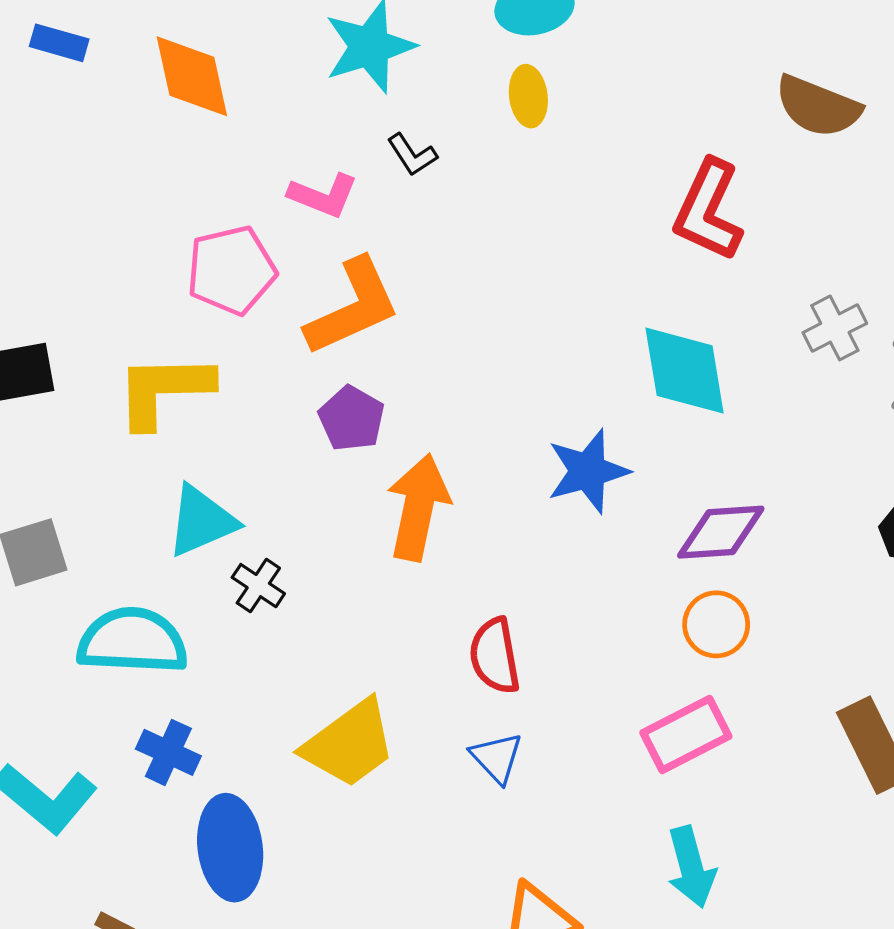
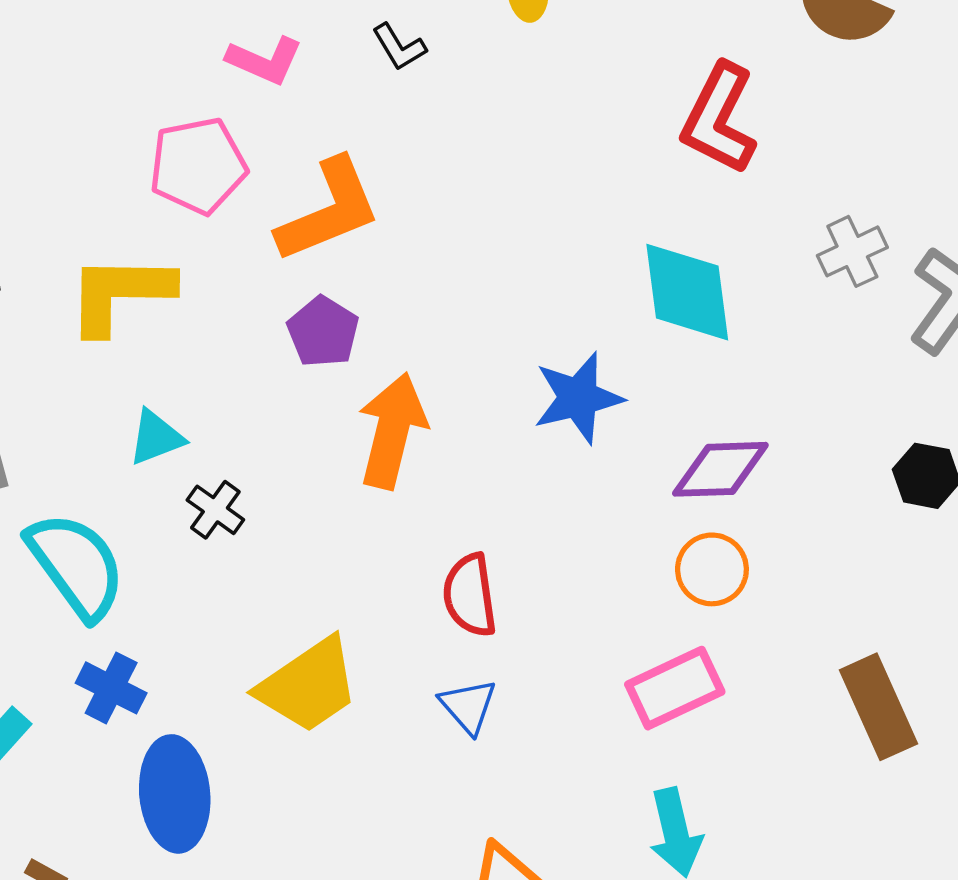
pink L-shape: (323, 196) -> (265, 60), moved
cyan triangle: (201, 521) -> (156, 437), size x0.7
cyan semicircle: (132, 641) -> (76, 565), turned 49

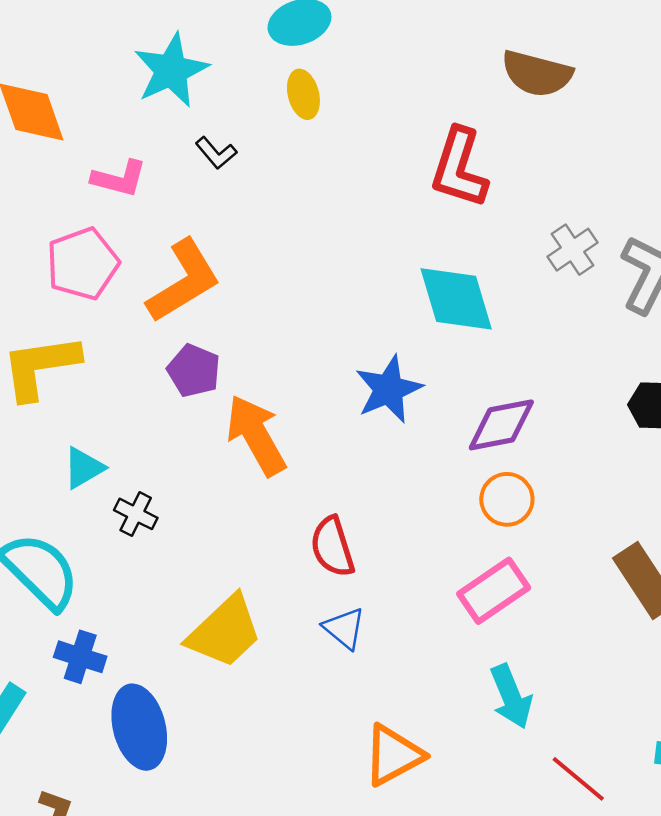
orange arrow: (392, 431) -> (256, 435), turned -34

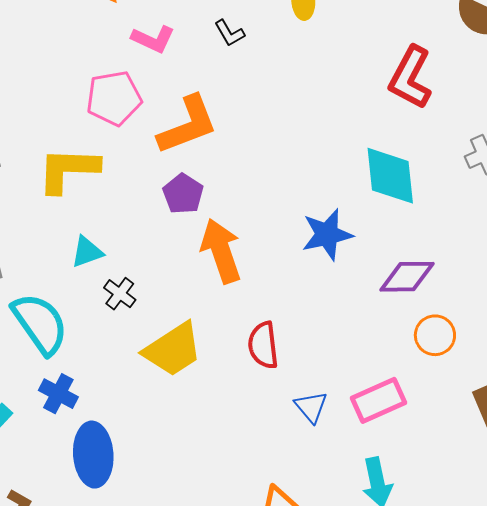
orange circle: (507, 499) -> (435, 335), moved
blue triangle: (344, 628) -> (311, 407), moved
yellow trapezoid: (225, 632) -> (173, 350), moved

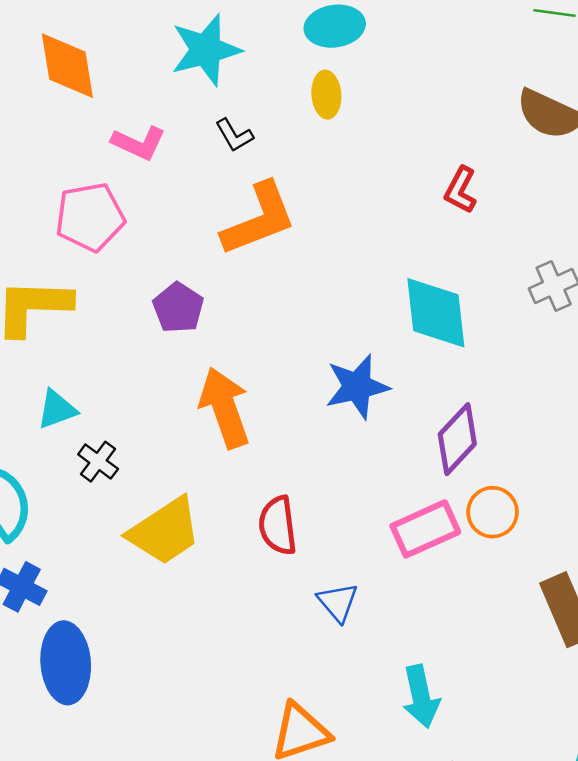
red L-shape: (410, 78) -> (461, 190), size x0.6
orange L-shape: (188, 125) -> (259, 219), moved
purple pentagon: (183, 194) -> (178, 308), moved
purple diamond: (407, 277) -> (457, 439), turned -46
pink rectangle: (378, 400) -> (425, 529), moved

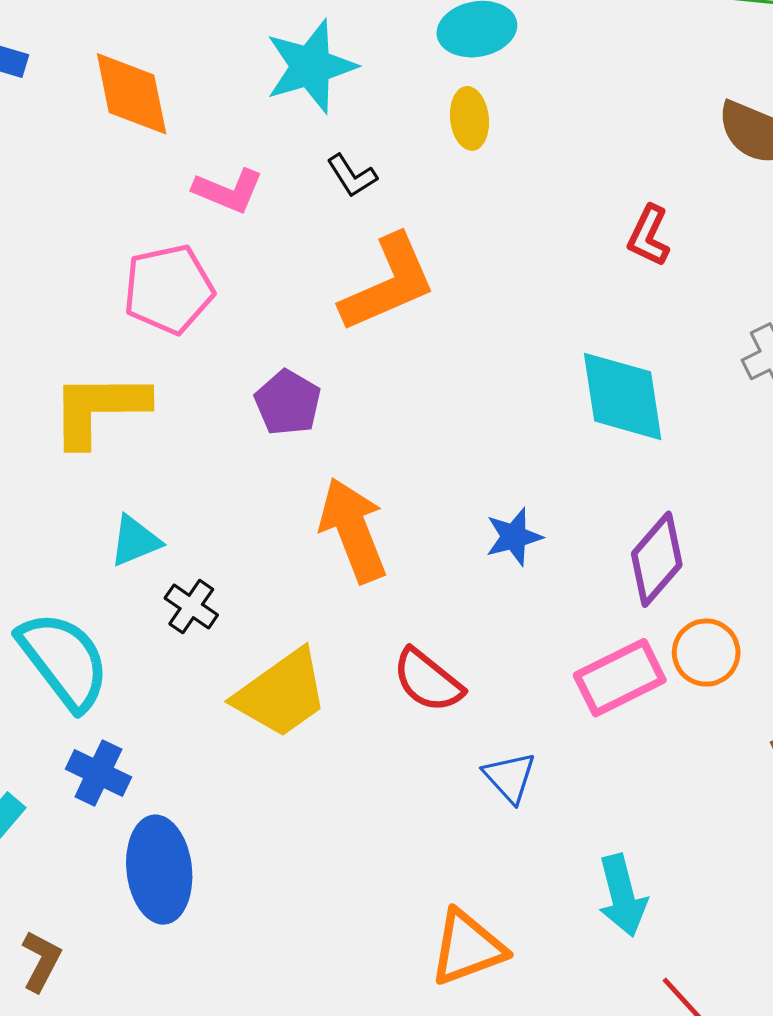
blue star: (357, 387) -> (514, 537), moved, size x0.7
red semicircle: (278, 525) -> (428, 681), turned -42

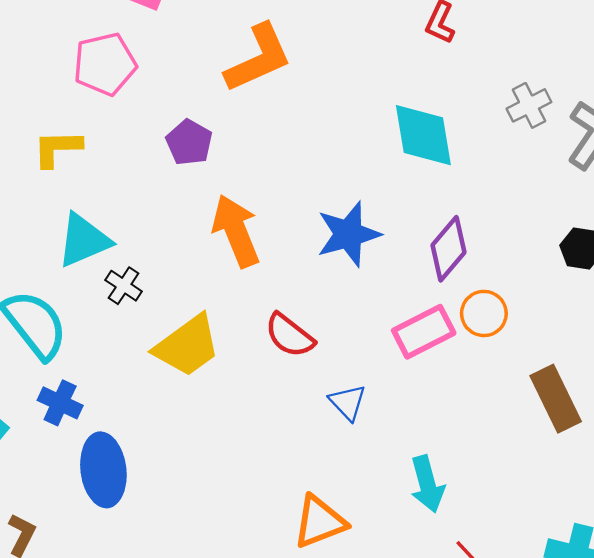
yellow L-shape: (99, 409) -> (57, 148), size x0.7
blue star: (514, 537) -> (348, 234), size x1.6
cyan triangle: (135, 541) -> (84, 240), size x1.5

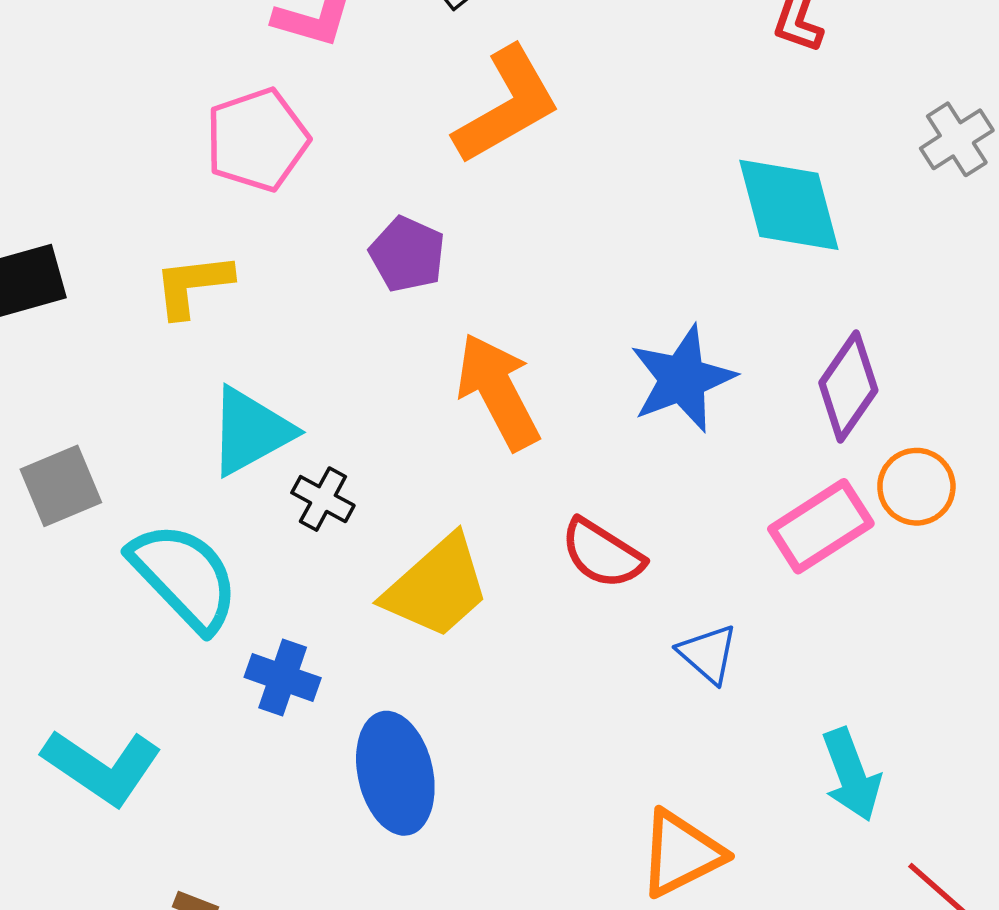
blue cross: (60, 403) -> (283, 678), moved
blue ellipse: (103, 470) -> (395, 773), moved

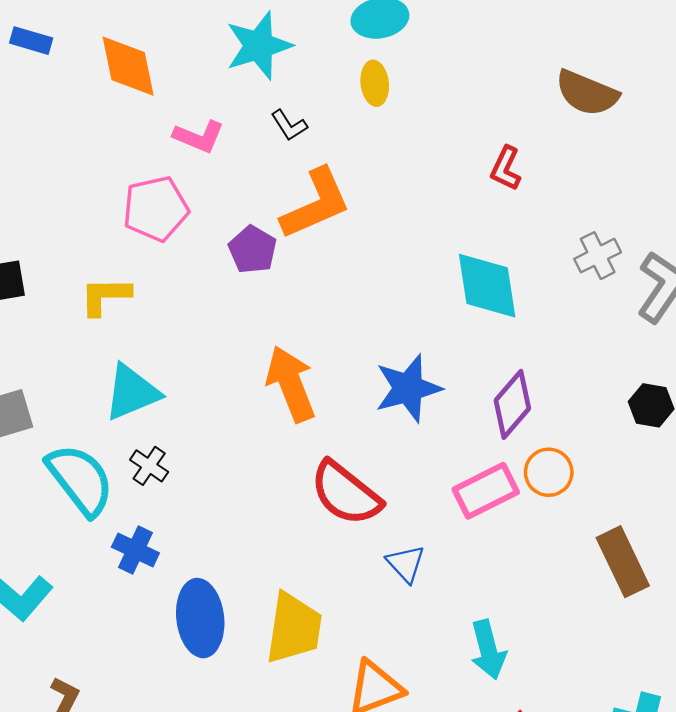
purple pentagon: (407, 254) -> (253, 250), moved
black cross: (323, 499) -> (149, 466), moved
red semicircle: (602, 554) -> (346, 493), size x1.4
yellow trapezoid: (437, 587) -> (294, 628), moved, turned -46

